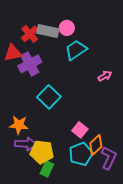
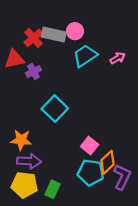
purple cross: (30, 64) -> (33, 72), size x0.6
pink arrow: (105, 76) -> (118, 58), moved
yellow pentagon: (42, 152) -> (25, 185), moved
cyan pentagon: (81, 154) -> (91, 172), turned 30

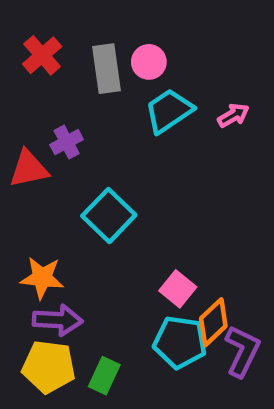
gray rectangle: (54, 35) -> (107, 69), turned 70
red cross: (33, 38) -> (42, 55), moved
red triangle: (14, 59) -> (29, 169), moved

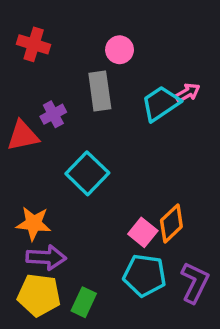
red cross: (42, 55) -> (34, 44), turned -32
gray rectangle: (107, 69) -> (100, 91), moved
cyan trapezoid: (169, 111) -> (161, 103), moved
orange diamond: (213, 322) -> (171, 223), moved

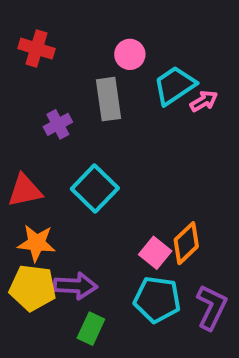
cyan trapezoid: (161, 103) -> (175, 85), moved
red triangle: (23, 136) -> (25, 191), moved
purple arrow: (46, 257) -> (75, 286), moved
yellow pentagon: (39, 295) -> (33, 288), moved

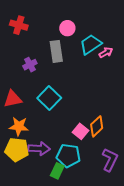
cyan pentagon: (157, 299) -> (68, 156), moved
green rectangle: (91, 329) -> (57, 171), moved

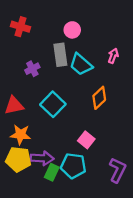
cyan trapezoid: (91, 44) -> (81, 64), moved, turned -105
pink arrow: (106, 52) -> (113, 56), turned -40
orange diamond: (97, 126) -> (99, 98), moved
green rectangle: (57, 171) -> (52, 172), moved

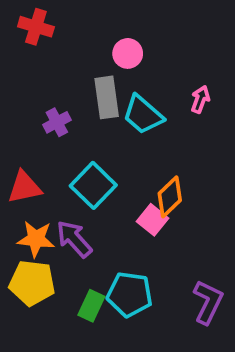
red cross: (20, 27) -> (36, 27), moved
orange diamond: (99, 98) -> (170, 197), moved
pink square: (86, 140) -> (153, 220), moved
purple arrow: (42, 158) -> (74, 239), moved, turned -135

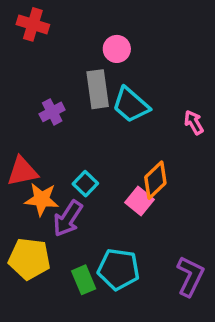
pink arrow: (200, 99) -> (194, 122), moved, turned -50
cyan square: (93, 185) -> (85, 184), moved, size x0.6
orange star: (36, 239) -> (42, 199), moved
purple arrow: (74, 239) -> (68, 219), turned -105
green rectangle: (91, 306) -> (84, 280), turned -48

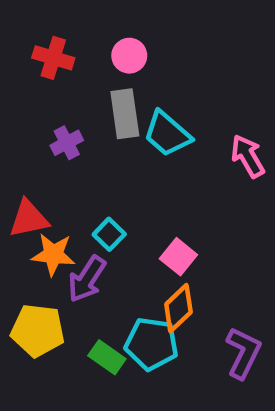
red cross: (33, 24) -> (53, 58), moved
pink circle: (117, 49) -> (129, 56), moved
pink arrow: (194, 122) -> (248, 156), size x1.4
orange diamond: (155, 180) -> (178, 308), moved
green rectangle: (84, 280) -> (107, 357), turned -32

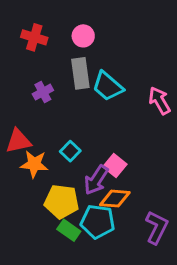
purple arrow: (87, 279) -> (96, 180), moved
orange diamond: (178, 308) -> (115, 199), turned 48
yellow pentagon: (38, 330) -> (62, 201), moved

